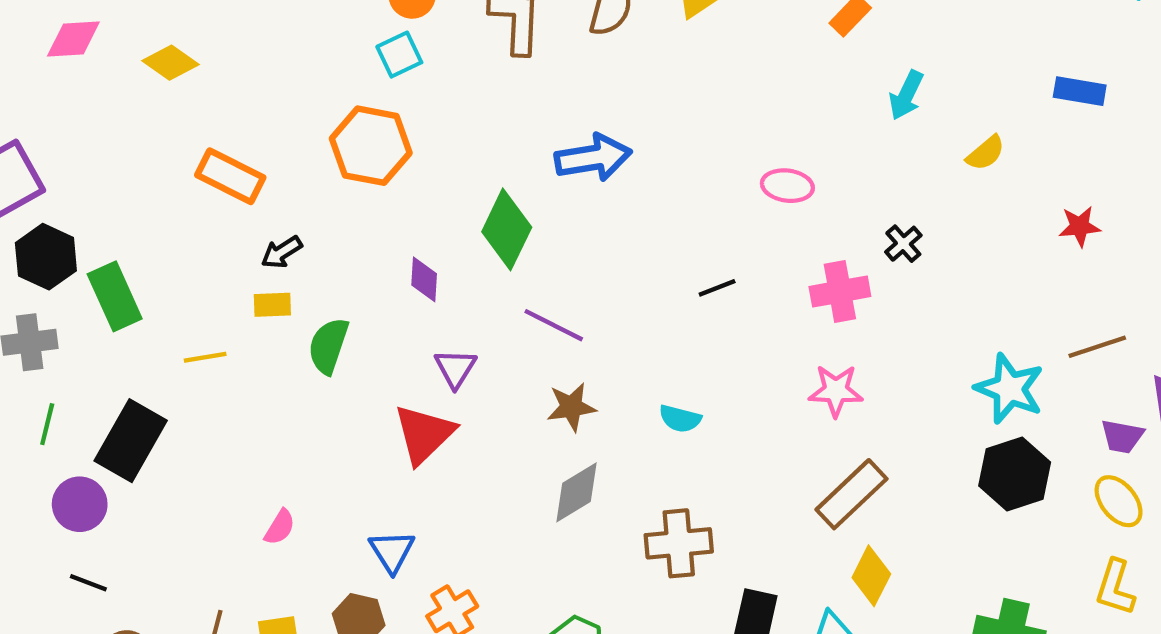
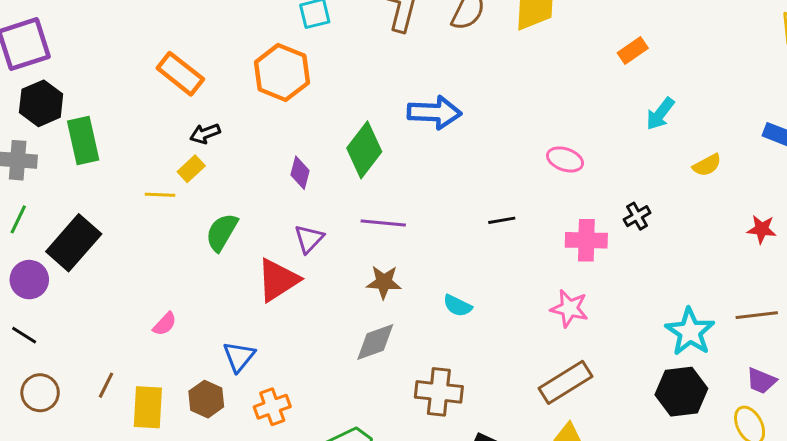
yellow rectangle: (272, 305) -> (191, 169), turned -52
purple line: (554, 325) -> (383, 223), turned -33
green semicircle: (328, 346) -> (222, 232), moved
yellow line: (205, 357) -> (160, 195), moved

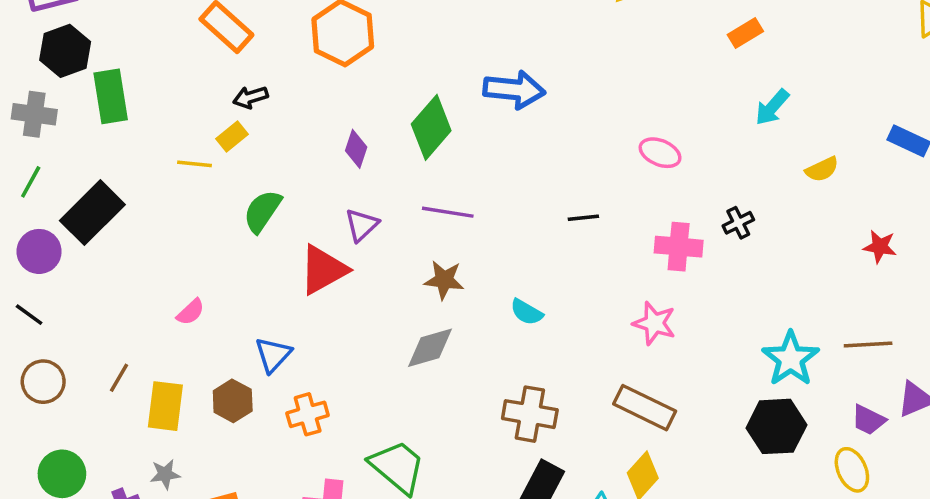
brown rectangle: (566, 382) -> (645, 408), turned 54
brown cross: (439, 392) -> (530, 414), moved

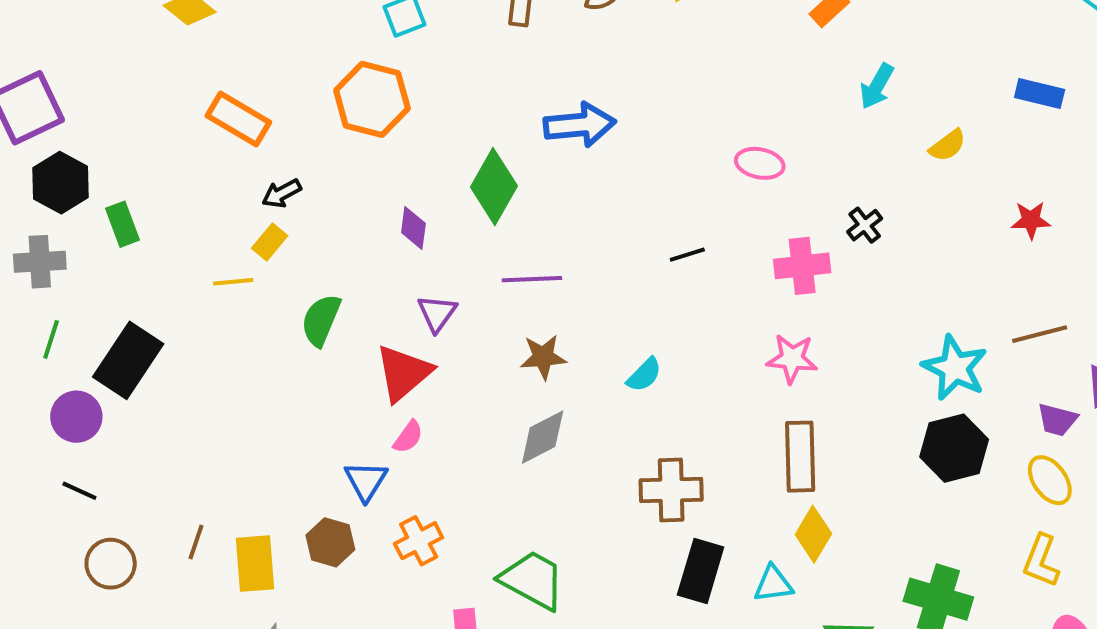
green rectangle: (111, 96) -> (122, 224), size x0.7
pink semicircle: (191, 312) -> (408, 437), moved
cyan semicircle: (527, 312) -> (644, 375), turned -64
brown rectangle: (645, 408) -> (800, 457), turned 74

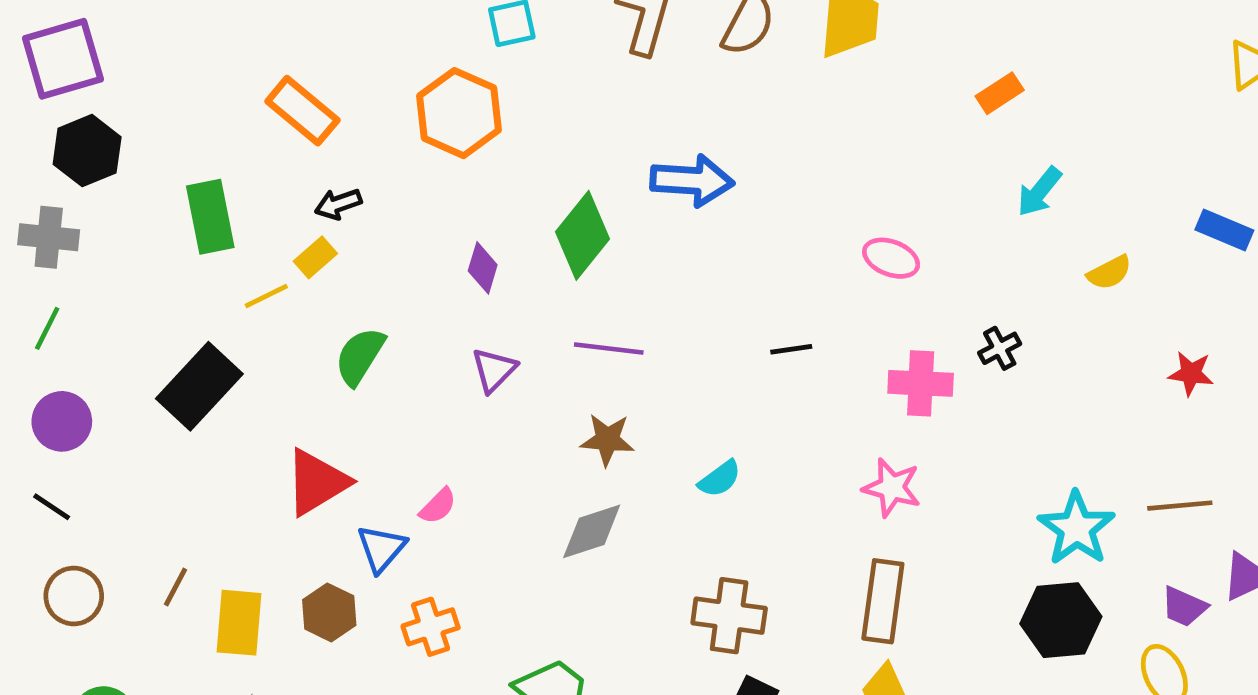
green rectangle: (122, 224) -> (210, 217), moved, size x1.4
yellow line: (233, 282) -> (266, 296), turned -30
black rectangle: (128, 360) -> (199, 386), moved
red triangle: (403, 373) -> (317, 482), moved

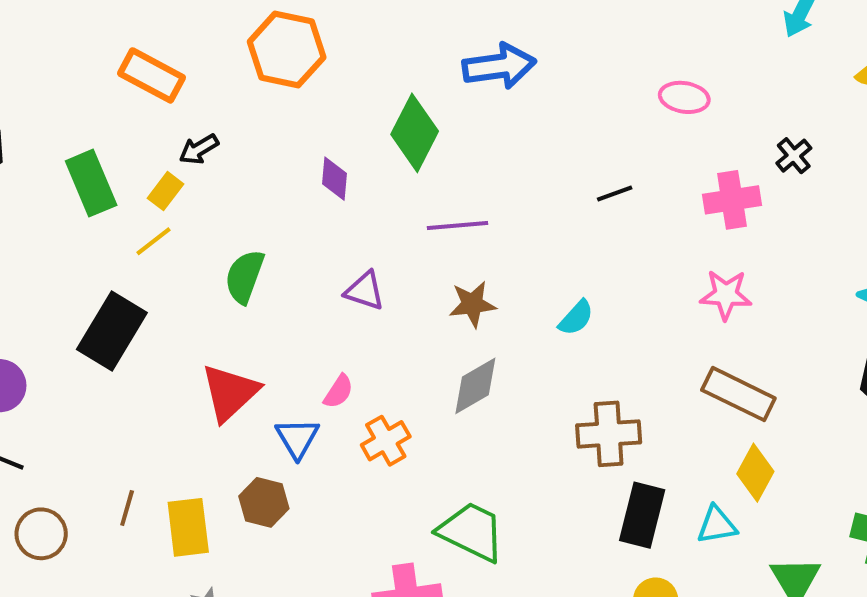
yellow rectangle: (315, 257) -> (165, 191), moved
purple triangle: (494, 370) -> (365, 291), moved, turned -45
brown rectangle: (883, 601) -> (738, 394), turned -60
orange cross: (431, 627) -> (386, 441), moved

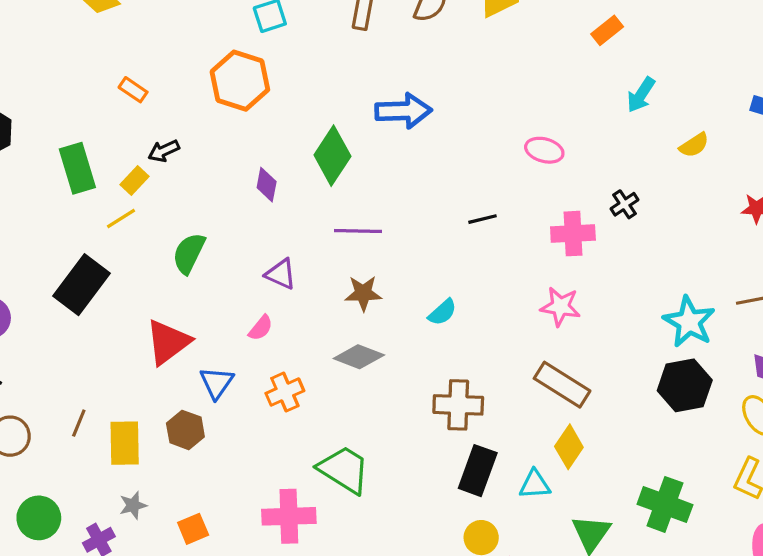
orange rectangle: (151, 75) -> (133, 90), size x0.6
gray diamond: (475, 386) -> (359, 357), turned 45
pink semicircle: (338, 391) -> (261, 328), moved

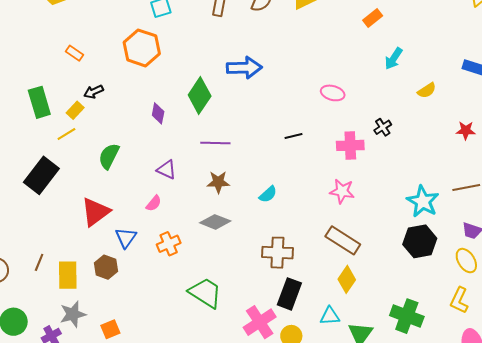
cyan triangle: (535, 484) -> (330, 316), moved
gray star: (133, 505) -> (73, 314), size x1.5
pink cross: (289, 516) -> (260, 322), moved, turned -32

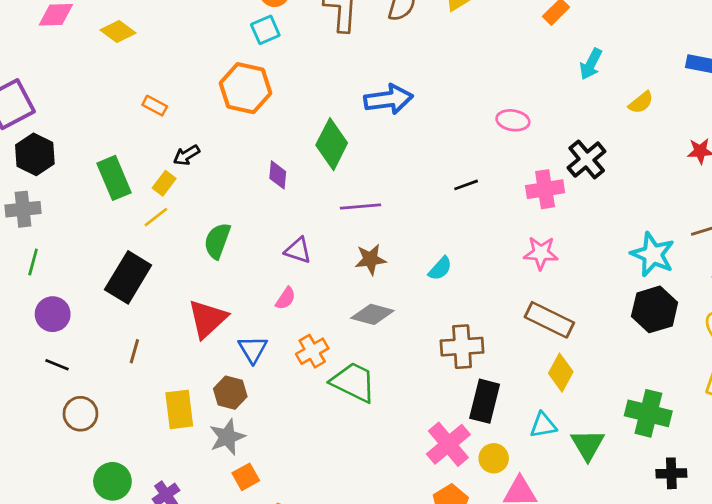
black cross: (383, 127) -> (587, 159), size x1.6
brown line: (39, 262) -> (134, 351), moved
green trapezoid: (205, 293) -> (353, 382), moved
gray star: (73, 314) -> (227, 437), moved

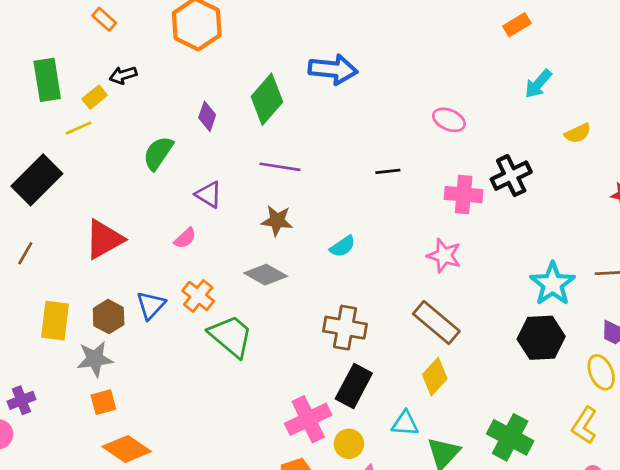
green semicircle: (217, 241) -> (158, 153), moved
blue triangle: (253, 349) -> (151, 305), moved
orange cross: (312, 351) -> (198, 296), turned -36

